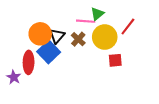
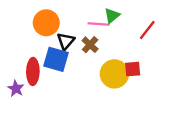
orange circle: (40, 34) -> (46, 23), moved
yellow circle: (105, 37) -> (114, 74), moved
blue square: (49, 52) -> (56, 59), turned -30

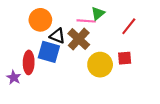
black triangle: (66, 41) -> (57, 36), turned -49
brown cross: (90, 45) -> (79, 39), size x1.5
red square: (133, 69) -> (125, 58), moved

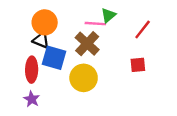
black triangle: (57, 36) -> (41, 40), moved
yellow circle: (100, 65) -> (84, 78), moved
purple star: (14, 77) -> (32, 99), moved

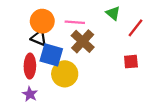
green triangle: (108, 15) -> (113, 13), moved, turned -40
pink line: (95, 24) -> (75, 22), moved
yellow circle: (84, 78) -> (65, 74), moved

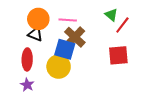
green triangle: (113, 13) -> (111, 15), moved
blue square: (51, 55) -> (65, 49), moved
red square: (131, 62) -> (118, 55), size x1.5

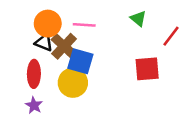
red line: (122, 25) -> (171, 36), moved
brown cross: (75, 37) -> (64, 46), moved

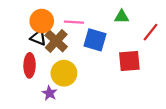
green triangle: (138, 19) -> (122, 17), turned -40
blue square: (80, 61) -> (95, 40), moved
purple star: (34, 105) -> (49, 93), moved

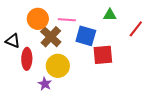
black triangle: (38, 38) -> (13, 41), moved
red square: (129, 61) -> (103, 55), moved

